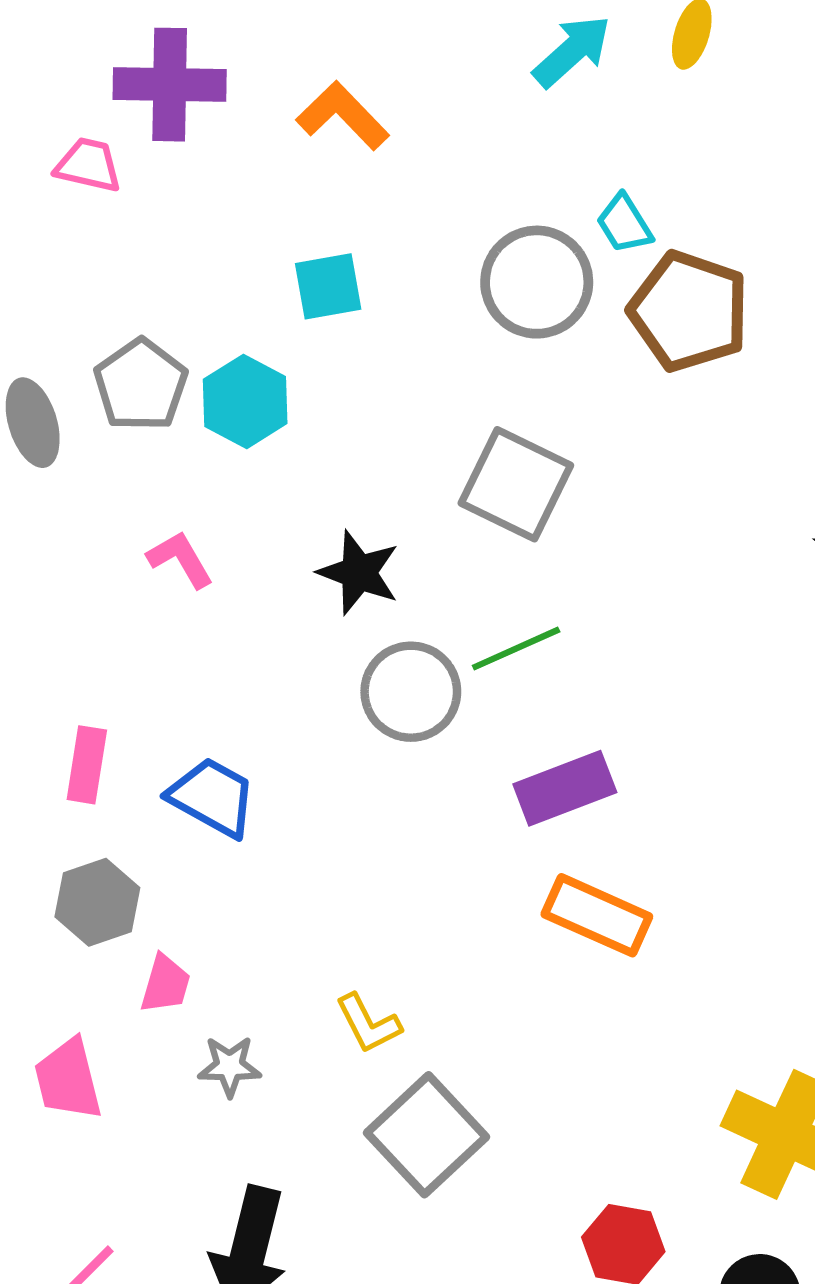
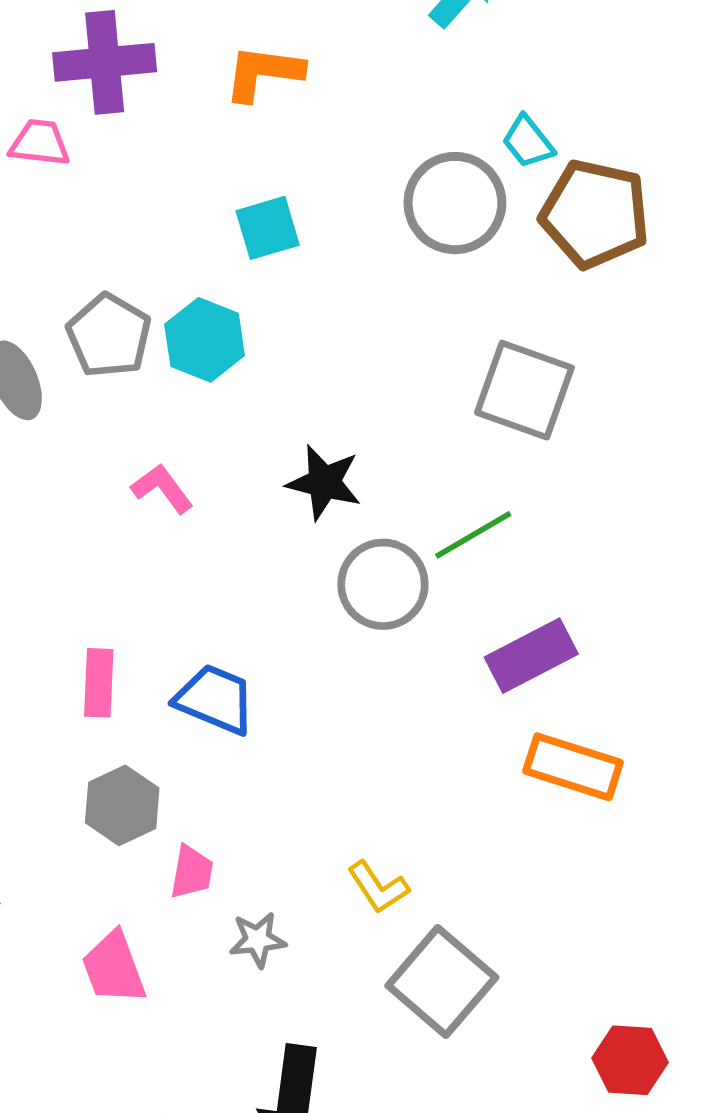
orange L-shape: (343, 116) -> (264, 73), turned -32
gray square: (516, 484) -> (524, 390), moved

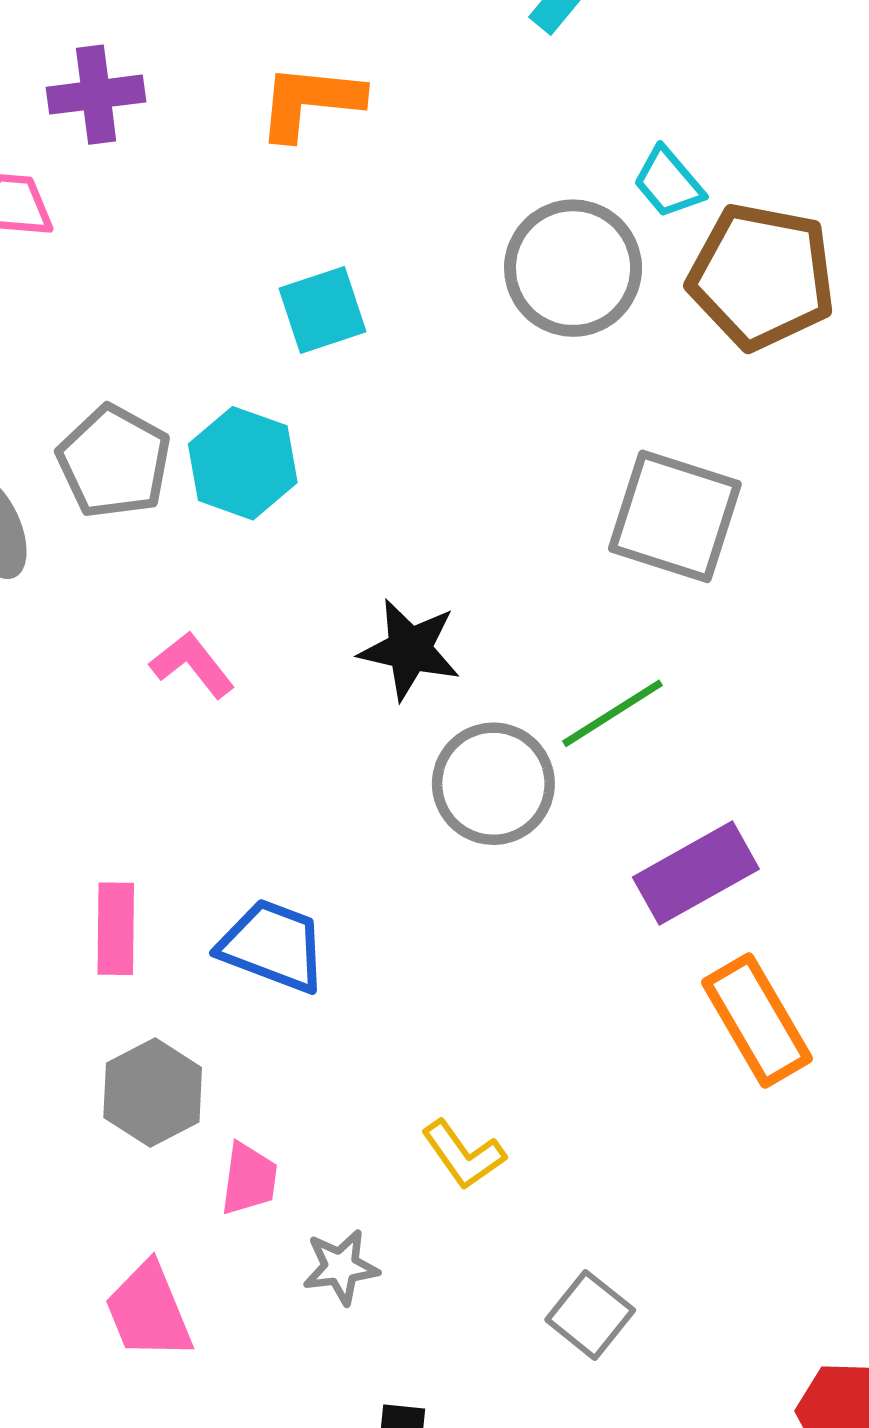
purple cross: (105, 62) -> (96, 95), size x0.7
orange rectangle: (573, 767) -> (757, 1021), turned 44
yellow L-shape: (378, 887) -> (463, 1155), moved
gray square: (442, 982) -> (590, 1315), size x0.6

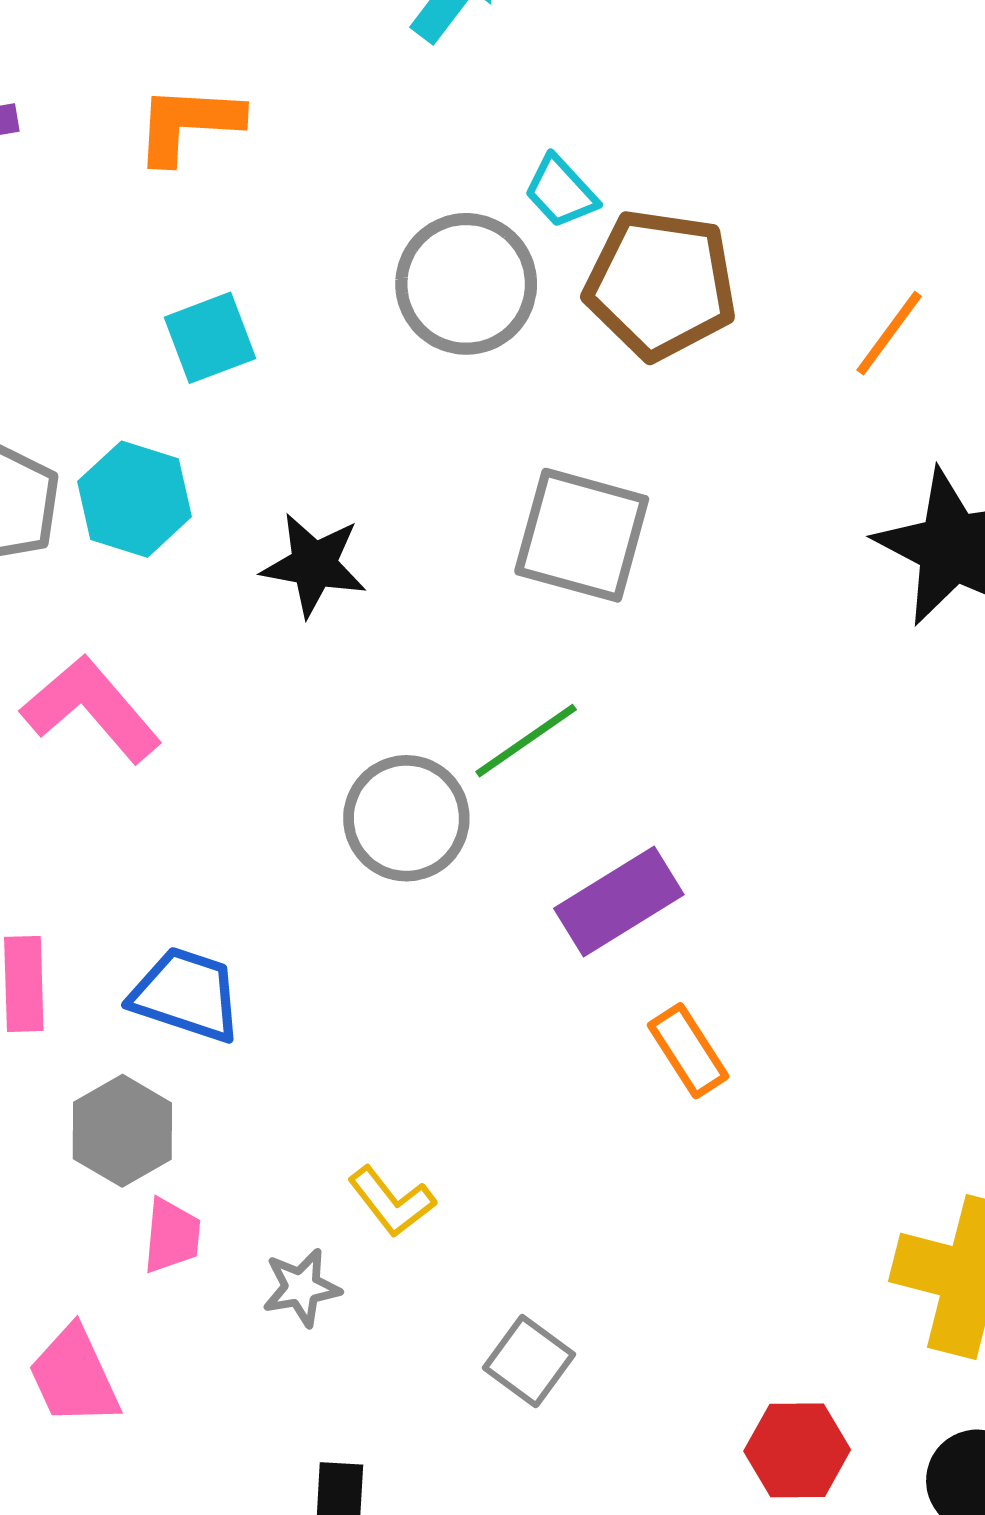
black star: (410, 649) -> (314, 565), moved
pink L-shape: (192, 665) -> (91, 709), size x1.6
orange rectangle: (757, 1021) -> (688, 1051), size x0.7
gray hexagon: (153, 1092) -> (122, 1131), moved
gray star: (341, 1267) -> (301, 1288), moved

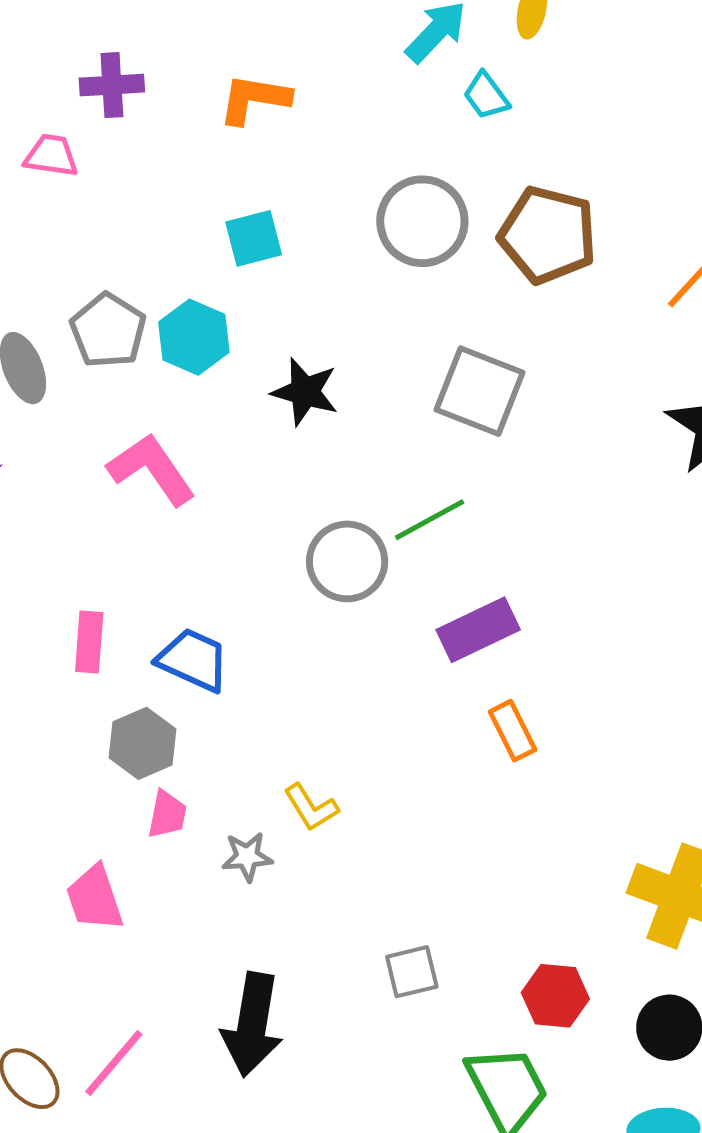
cyan trapezoid: (561, 192) -> (486, 96), moved
gray square: (529, 1361) -> (412, 972), moved, turned 34

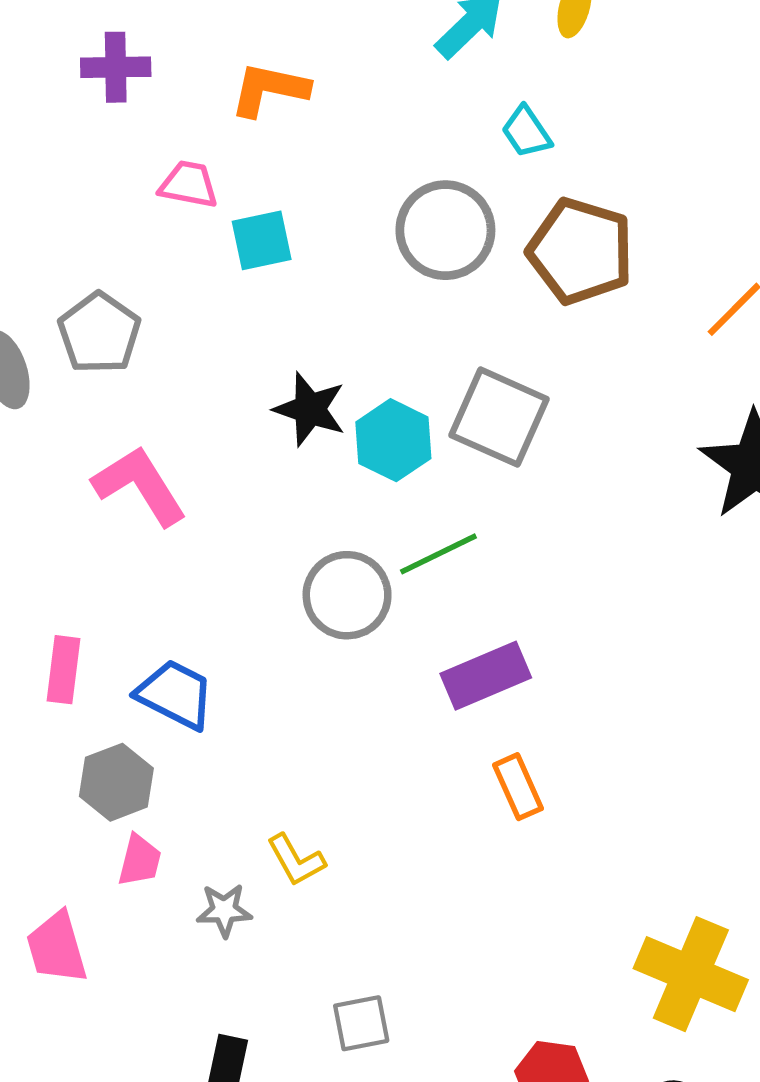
cyan trapezoid: (486, 96) -> (526, 132), moved
pink trapezoid: (51, 156) -> (189, 184), moved
cyan hexagon: (194, 337) -> (393, 440), moved
gray square: (412, 972) -> (361, 1023), moved

